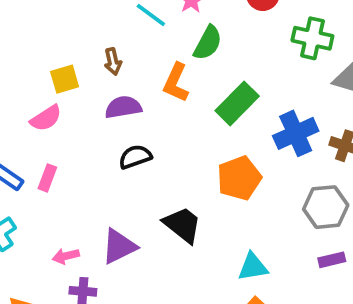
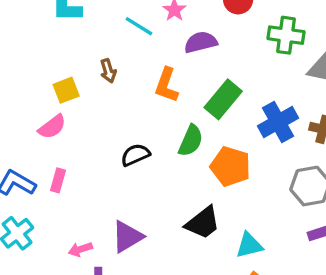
green semicircle: (208, 43) -> (191, 141), moved
purple semicircle: (123, 107) -> (201, 42), moved
orange pentagon: (239, 178) -> (230, 166), turned -30
black trapezoid: (182, 225) -> (203, 223), moved, turned 108

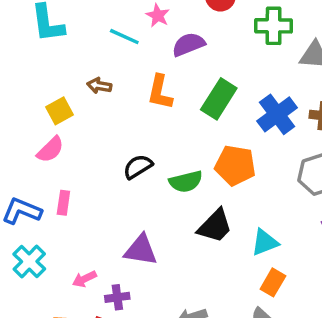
brown arrow: (108, 71) -> (99, 86), turned 125
green semicircle: (191, 141) -> (186, 182), moved, turned 60
purple triangle: (127, 237) -> (141, 250), turned 48
pink arrow: (80, 249) -> (84, 279), moved

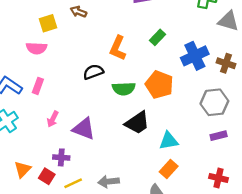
orange L-shape: (160, 92) -> (118, 48), moved
green rectangle: (219, 99) -> (158, 37), size x0.6
pink semicircle: (50, 150) -> (36, 48), turned 36
pink arrow: (84, 279) -> (53, 119), moved, turned -49

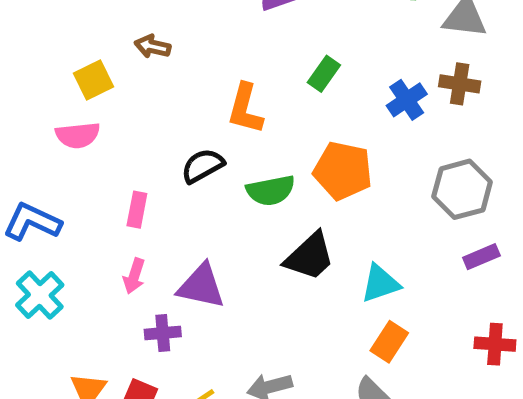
blue cross: (195, 56) -> (407, 100), size x0.7
brown cross: (226, 63) -> (460, 84), moved
pink rectangle: (38, 86) -> (137, 210), moved
purple cross: (61, 157) -> (163, 333), moved

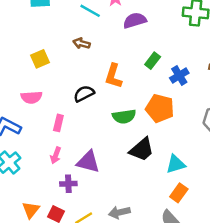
brown arrow: (153, 46) -> (81, 43), moved
blue cross: (407, 100) -> (179, 76), moved
pink semicircle: (78, 135) -> (31, 97), moved
black semicircle: (203, 166) -> (84, 94), moved

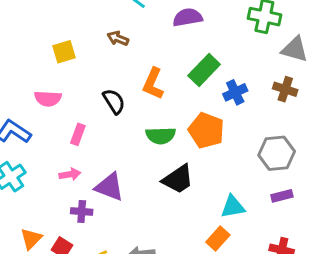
green rectangle: (153, 61) -> (204, 70), size x1.5
black semicircle: (84, 94) -> (114, 101), turned 78
pink arrow: (56, 155) -> (70, 174), turned -126
cyan triangle: (176, 164) -> (233, 207), moved

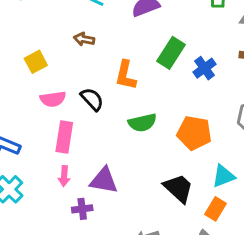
pink semicircle: (48, 99) -> (53, 99), moved
orange pentagon: (206, 131) -> (194, 133), moved
pink rectangle: (78, 134) -> (64, 137), size x1.5
pink arrow: (70, 174) -> (64, 176), turned 114
black trapezoid: (178, 179) -> (178, 188), moved, turned -92

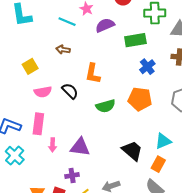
green rectangle: (171, 53) -> (135, 40), moved, turned 50
orange pentagon: (194, 133) -> (140, 99), moved
pink rectangle: (64, 137) -> (38, 124), moved
purple cross: (82, 209) -> (72, 176), moved

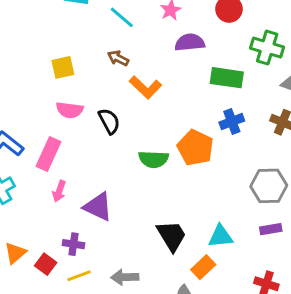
cyan line: (67, 22) -> (122, 17), moved
orange L-shape: (93, 74) -> (145, 87), moved, turned -75
orange pentagon: (140, 99) -> (195, 148), moved

